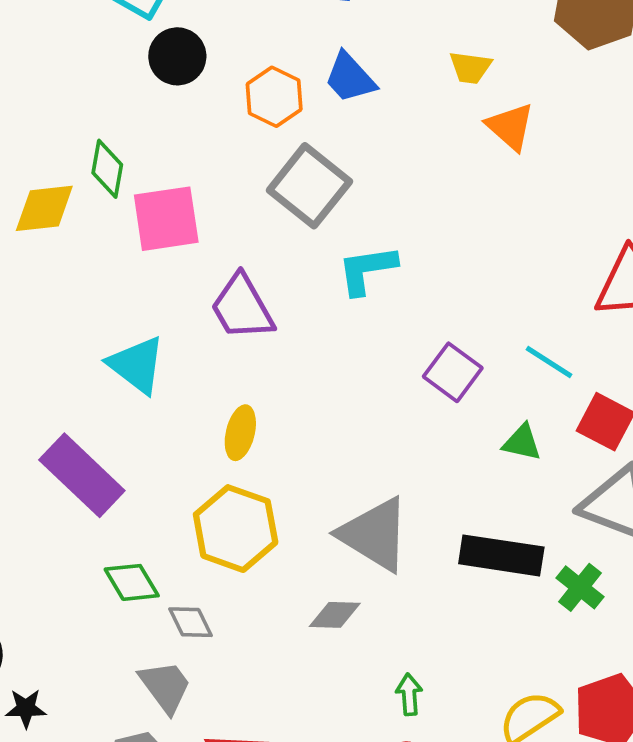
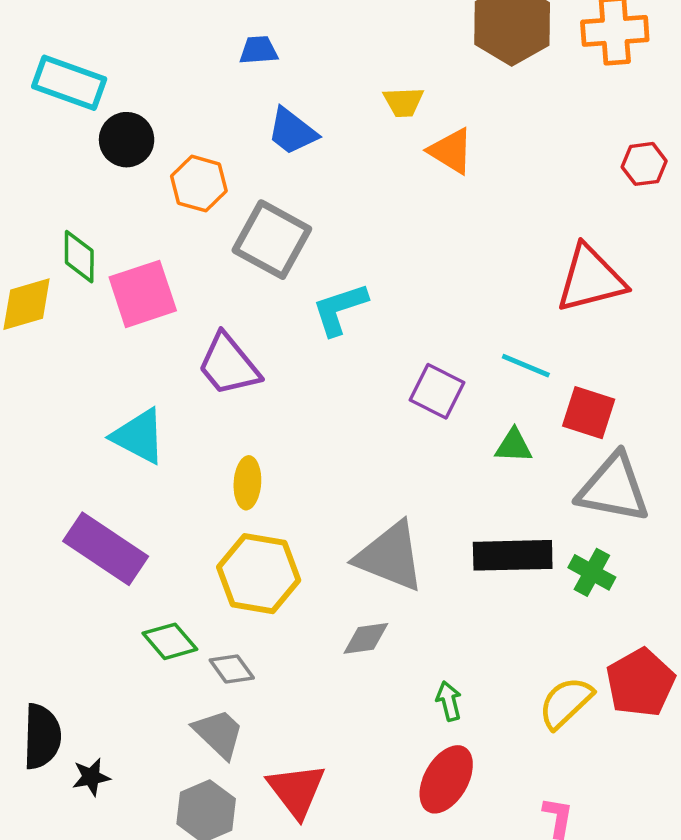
orange hexagon: (274, 97) -> (199, 184), moved

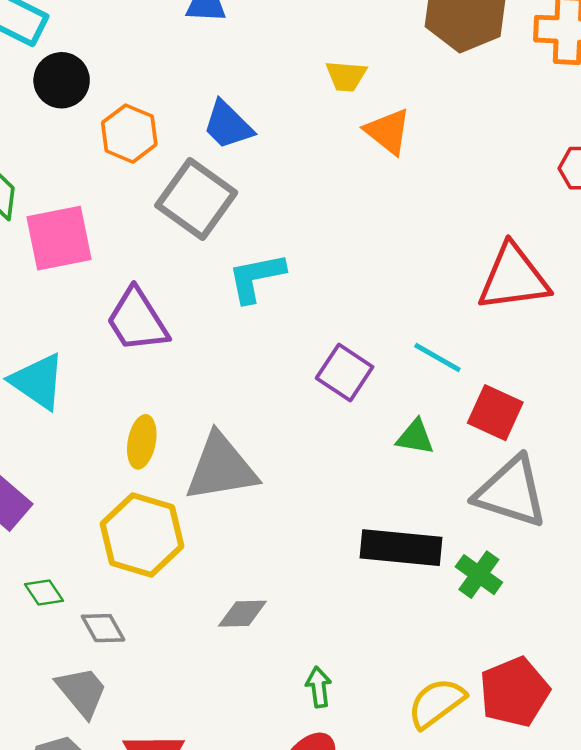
blue trapezoid: (292, 131) -> (228, 125), moved
gray triangle: (390, 556) -> (221, 468), moved, turned -38
green diamond: (170, 641) -> (44, 593), size x0.7

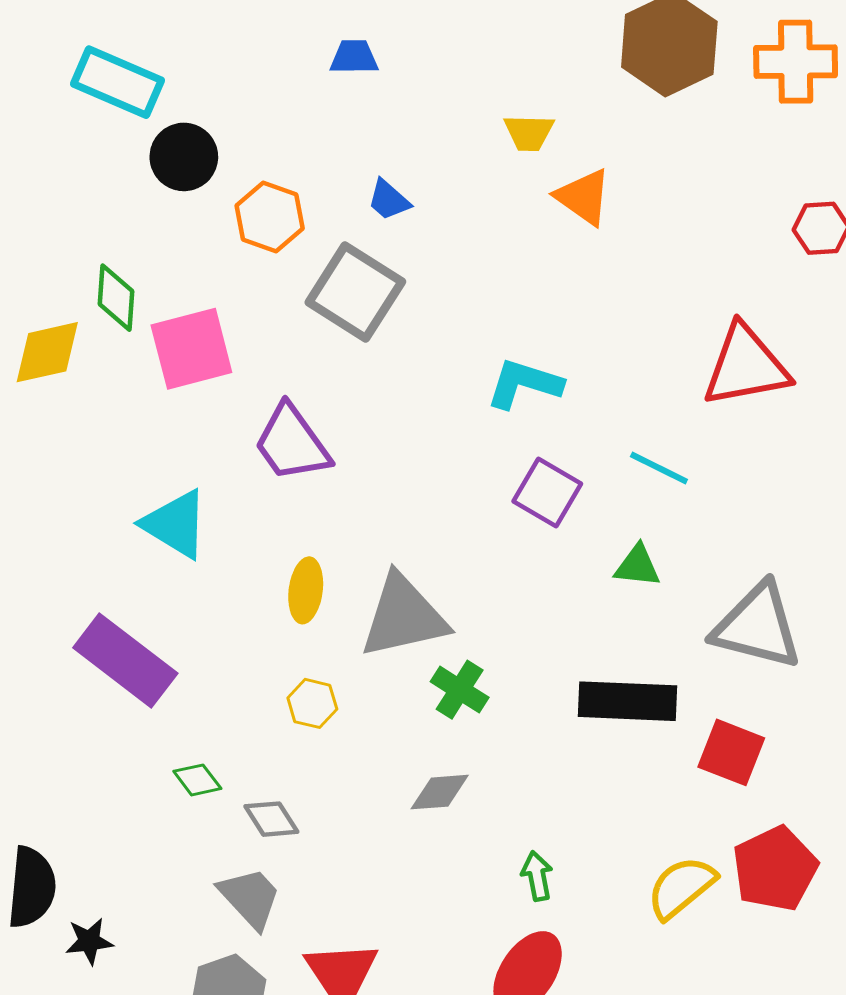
blue trapezoid: (228, 125) -> (389, 200), size x0.7
cyan L-shape: (256, 278) -> (524, 384), moved, turned 32
red square: (495, 413) -> (731, 752), moved
yellow hexagon: (142, 535) -> (312, 703), size x0.5
green cross: (479, 575) -> (460, 690), moved

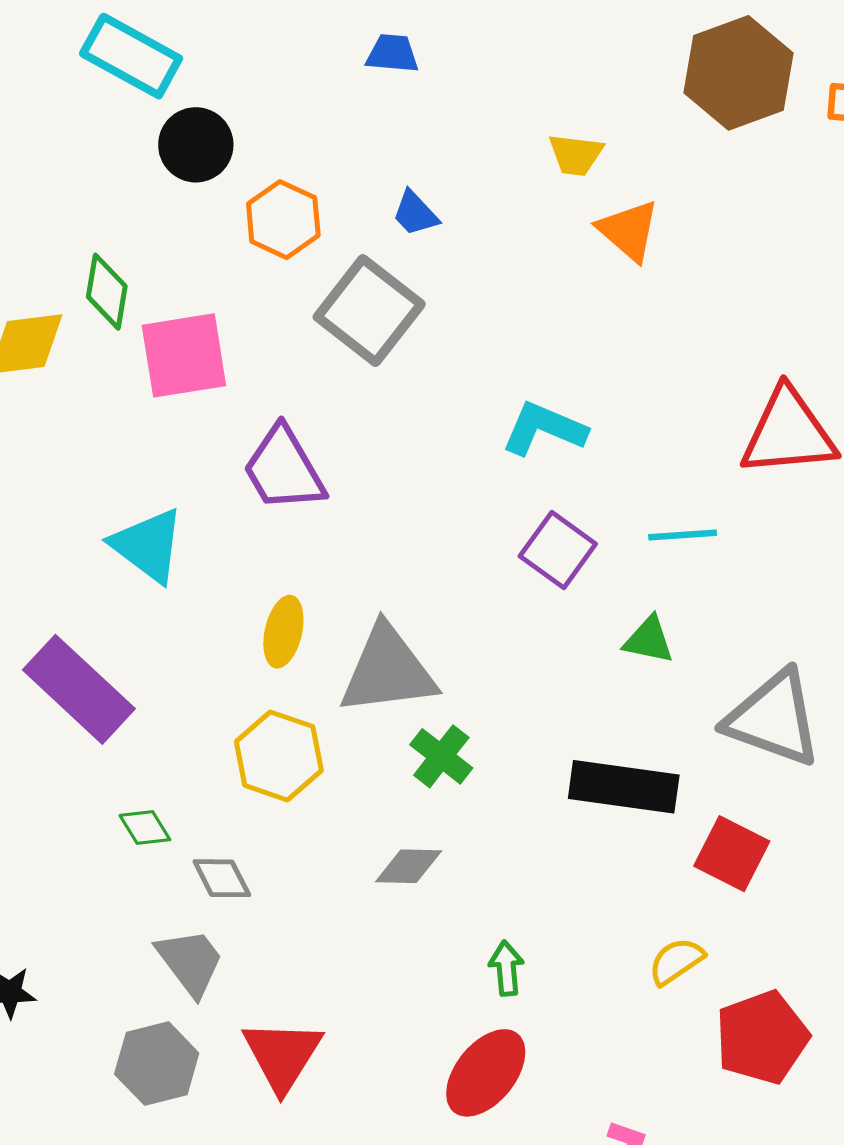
cyan line: (659, 468) -> (683, 535), turned -36
yellow hexagon: (312, 703) -> (279, 756), size x1.6
red pentagon: (775, 869) -> (762, 1037), moved
yellow semicircle: (681, 887) -> (676, 961), moved, size x0.7

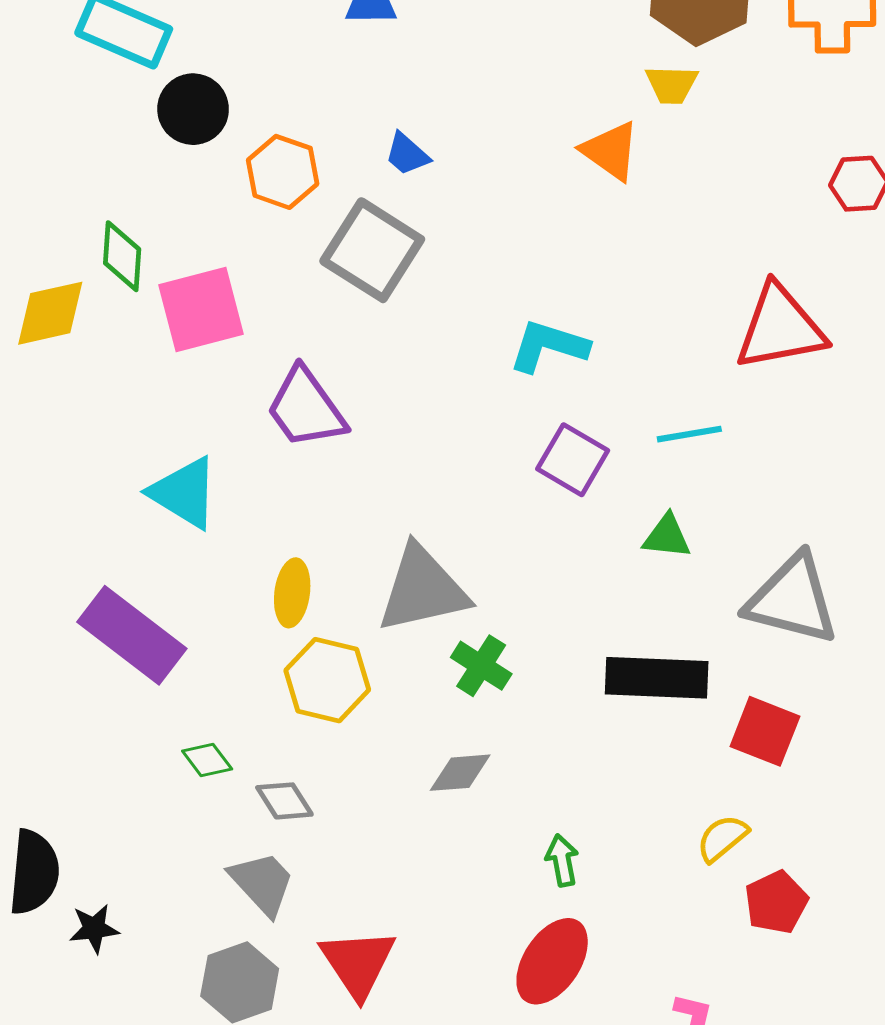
yellow trapezoid: (576, 155) -> (672, 85), moved
yellow ellipse: (283, 632) -> (292, 593), moved
red pentagon: (762, 1037) -> (776, 902), moved, size x0.7

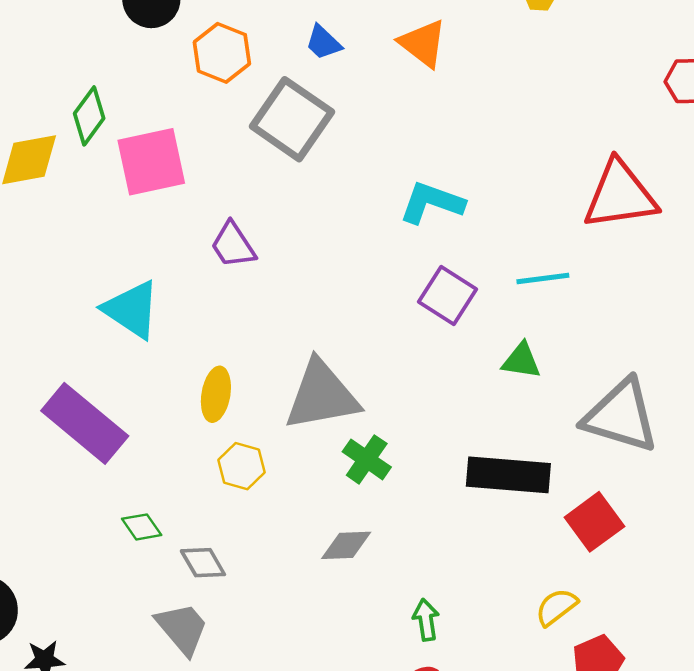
orange triangle: (611, 151) -> (423, 43), moved
green diamond: (122, 256) -> (89, 116), turned 30
purple trapezoid: (306, 408) -> (233, 245), size x0.7
yellow hexagon: (327, 680) -> (242, 466), size x0.7
red square: (765, 731) -> (594, 522), turned 30

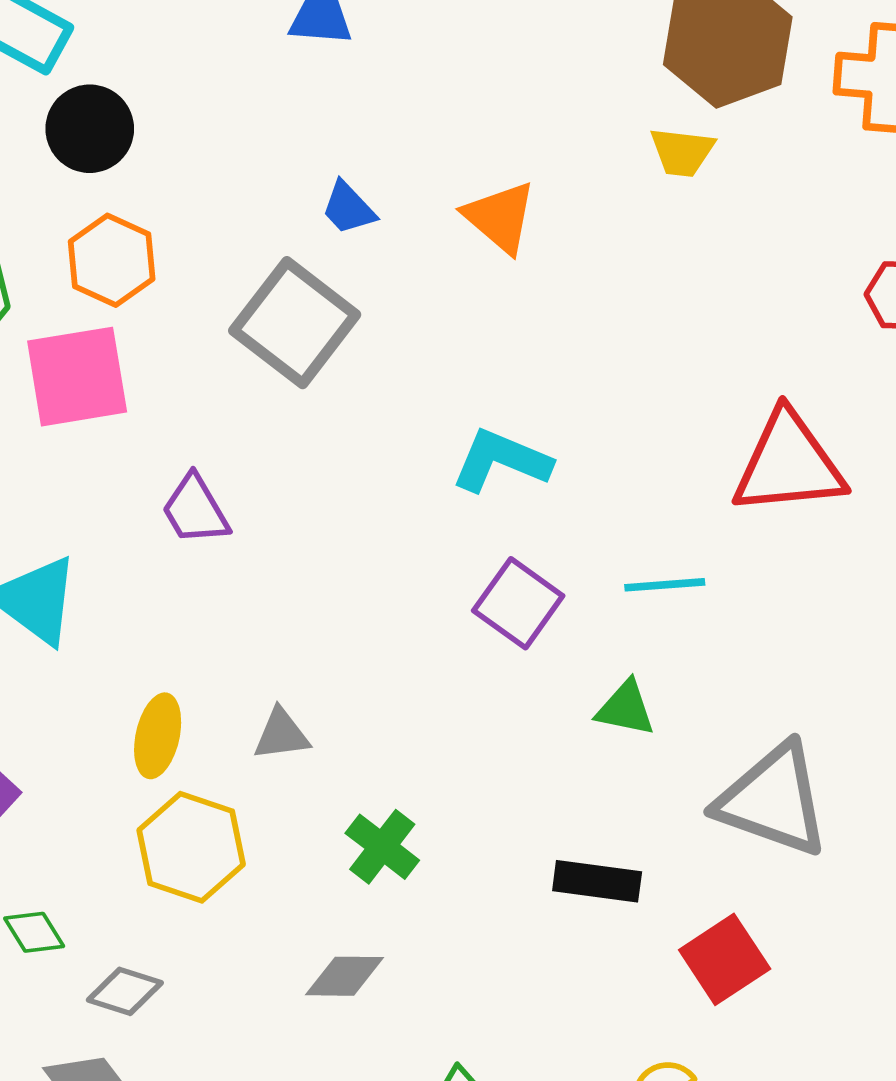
orange hexagon: (222, 53) -> (112, 260), moved
gray triangle: (322, 395) -> (281, 734), moved, size x0.5
yellow hexagon: (242, 466) -> (191, 847), size x1.5
black rectangle: (508, 475) -> (597, 881), size x0.7
gray diamond: (203, 563) -> (125, 991), turned -45

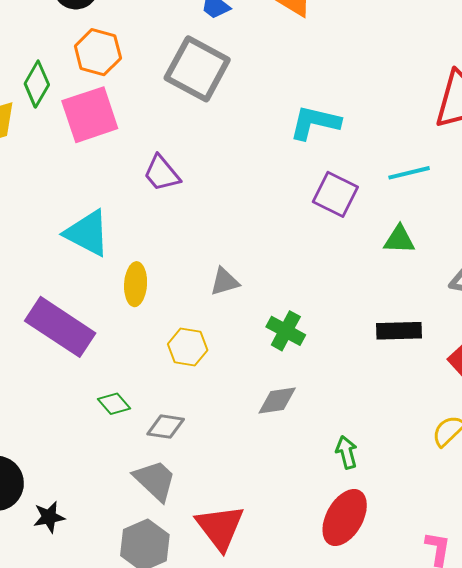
yellow ellipse: (158, 736) -> (136, 284), moved
yellow hexagon: (191, 847) -> (188, 347), size x0.7

